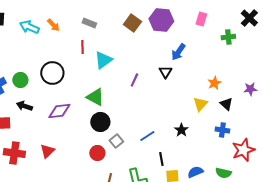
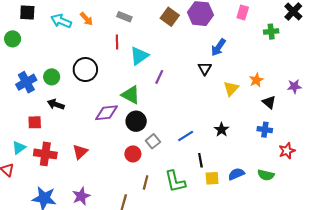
purple line: (134, 80) -> (159, 77), moved
yellow triangle: (200, 104) -> (231, 89), moved
purple diamond: (59, 111) -> (107, 113), moved
red star: (243, 150) -> (287, 151), size x0.7

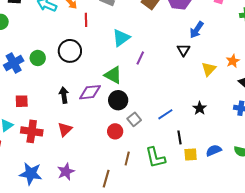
red line: (117, 42) -> (86, 20), moved
black arrow: (56, 104) -> (64, 95), moved, turned 63

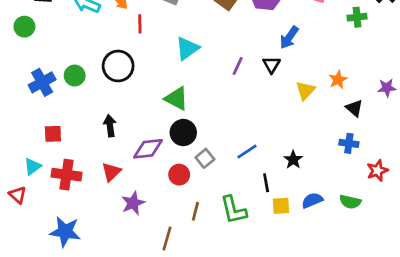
purple line: (140, 58) -> (238, 66), moved
purple diamond: (90, 92) -> (148, 149), moved
black star: (200, 108) -> (293, 160), moved
purple star: (66, 172) -> (133, 203), moved

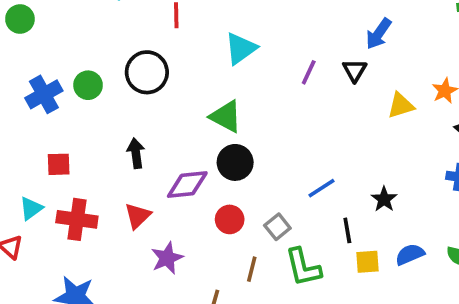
yellow triangle: (305, 90) -> (401, 105), turned 30
gray square: (205, 158) -> (277, 227), moved

